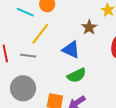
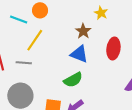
blue triangle: (71, 50) -> (79, 54), moved

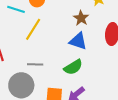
gray line: (24, 63) -> (35, 64), moved

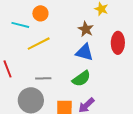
yellow line: (33, 29) -> (39, 44), turned 35

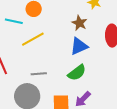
blue triangle: (84, 52) -> (79, 46), turned -36

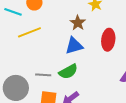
gray line: (39, 74) -> (43, 75), moved

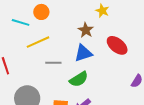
red ellipse: (108, 40) -> (117, 45), turned -55
gray line: (43, 75) -> (53, 63), moved

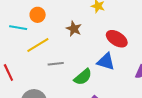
brown star: (86, 30) -> (74, 29), moved
blue triangle: (83, 53) -> (106, 62), moved, turned 42

